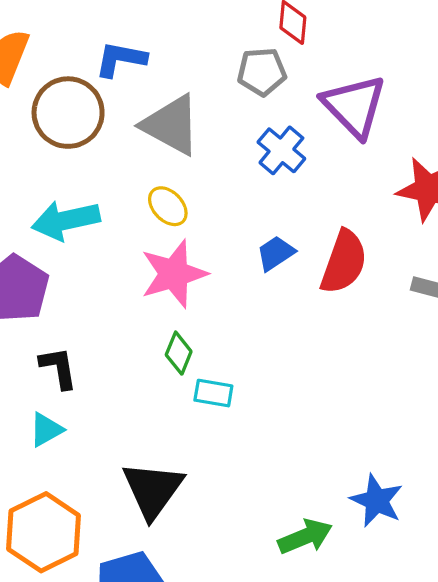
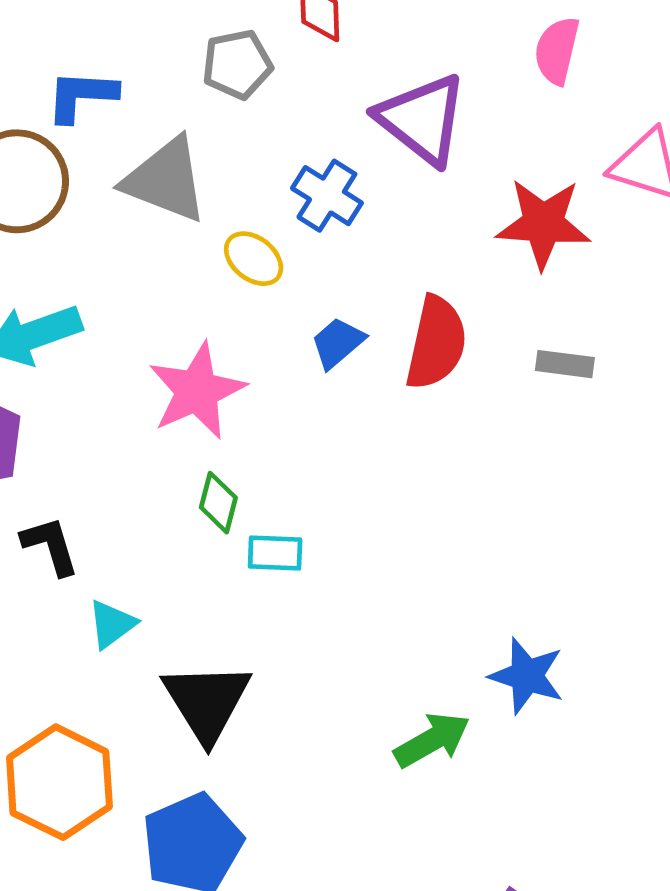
gray pentagon: (262, 72) -> (237, 64), moved
yellow ellipse: (168, 206) -> (254, 259), moved
cyan triangle: (46, 430) -> (112, 624), moved

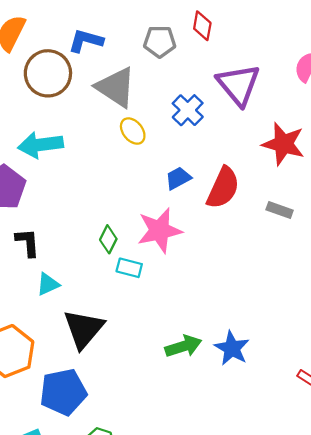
yellow ellipse: (254, 259) -> (133, 131), moved
pink star: (197, 391) -> (159, 230), moved
green arrow: (432, 740) -> (183, 346), moved

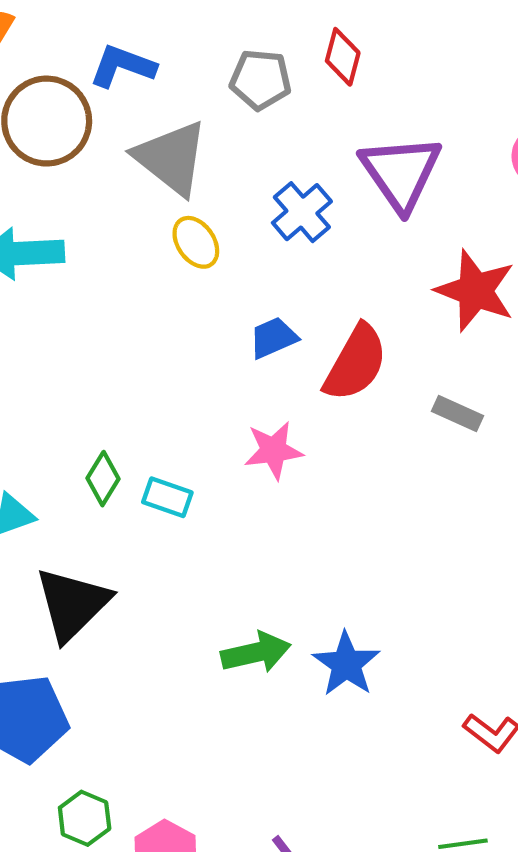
pink star: (159, 230) -> (273, 450), moved, size x0.7
green diamond: (108, 239) -> (103, 479), moved

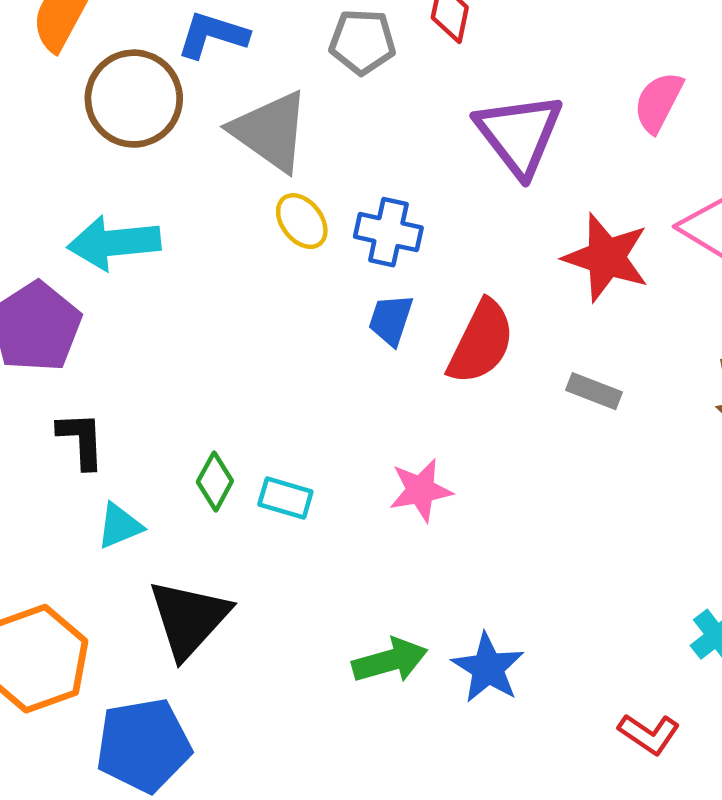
blue cross: (302, 212) -> (388, 232), moved, turned -34
blue trapezoid: (273, 338) -> (391, 320), turned -45
pink star: (273, 450) -> (421, 490), moved

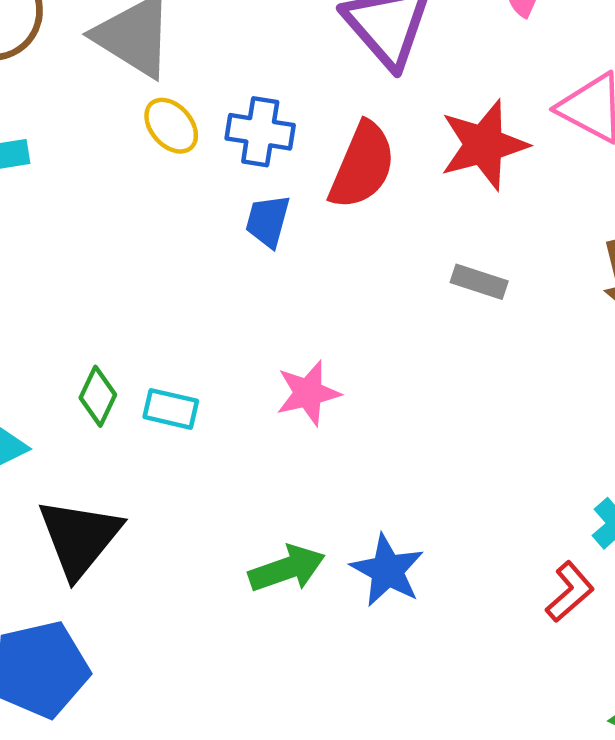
red star: (606, 257) -> (484, 145), turned -30
red semicircle: (481, 342) -> (362, 166), moved
red L-shape: (649, 734) -> (570, 592), moved, turned -72

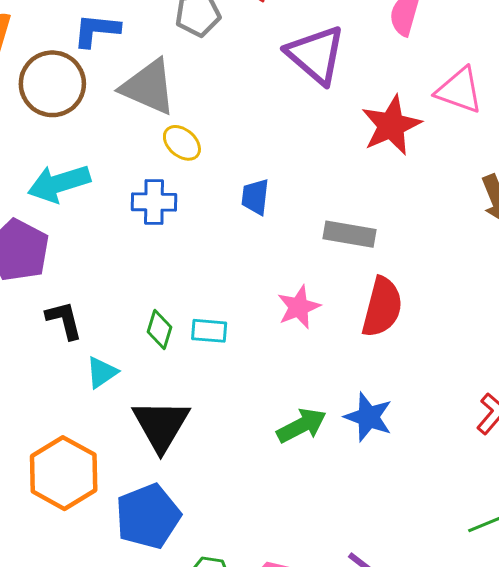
blue cross: (260, 132) -> (154, 202), moved
red semicircle: (362, 166) -> (382, 307), moved
gray rectangle: (479, 282) -> (350, 234), moved, size x1.4

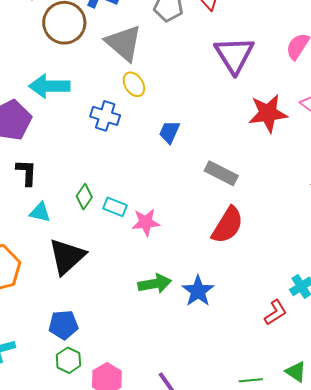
pink star: (299, 307) -> (146, 222), moved
cyan triangle: (102, 372) -> (40, 212), turned 30
blue pentagon: (148, 516) -> (63, 325), moved, size x0.7

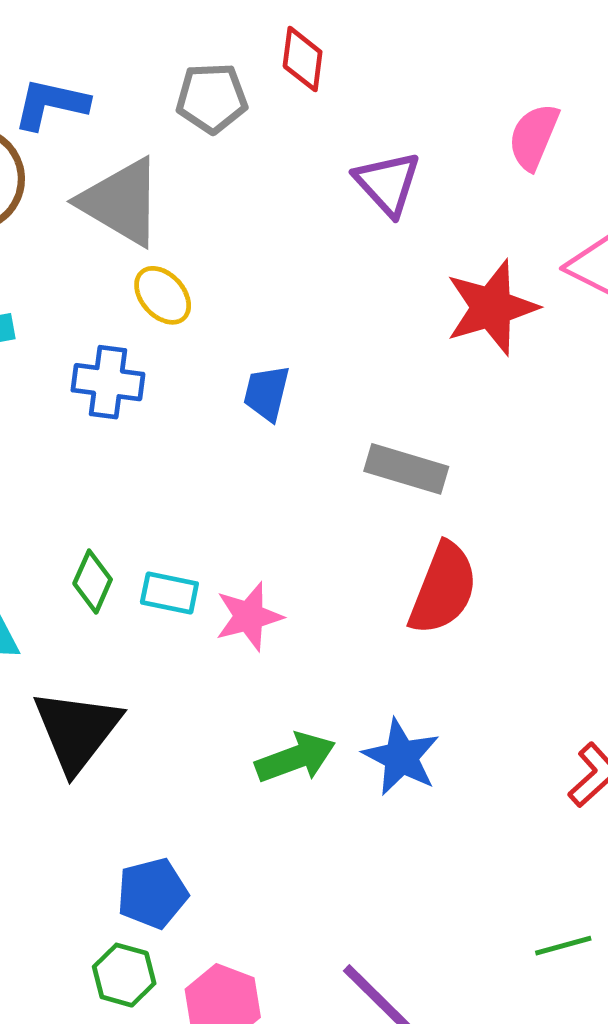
purple triangle: (234, 55) -> (388, 183), size x0.7
blue pentagon: (63, 325) -> (152, 893), moved

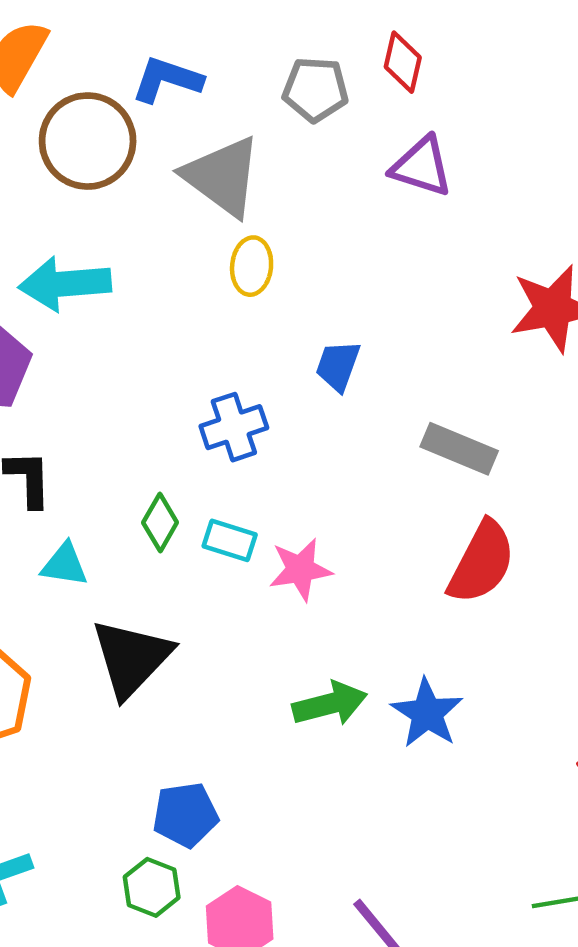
purple triangle: (388, 183) -> (422, 167), moved, turned -36
yellow ellipse: (163, 295) -> (252, 266), turned 42
blue cross: (108, 382) -> (234, 427), moved, turned -32

